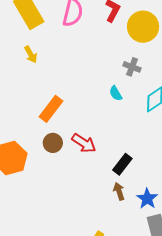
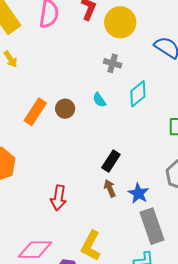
cyan semicircle: (116, 93) -> (99, 100), moved
brown circle: (53, 143) -> (65, 109), moved
red arrow: (84, 143) -> (59, 198), moved, turned 70

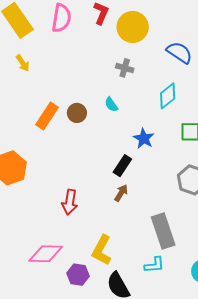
cyan diamond: (138, 94) -> (168, 96), moved
brown arrow: (110, 188) -> (121, 193), turned 54
blue star: (138, 193) -> (144, 138), moved

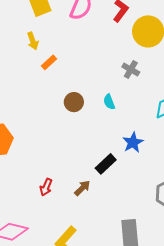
orange rectangle: (47, 116) -> (49, 62), moved, size x0.6
brown arrow: (121, 193) -> (82, 188), moved
red arrow: (70, 202) -> (46, 187), size x0.7

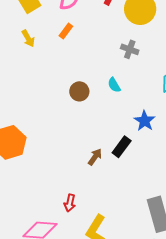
orange rectangle: (49, 62) -> (66, 31), moved
red arrow: (46, 187) -> (70, 203), moved
brown arrow: (82, 188) -> (95, 157), moved

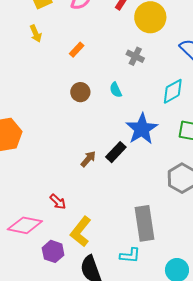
orange rectangle: (66, 31) -> (77, 50), moved
blue star: (145, 121) -> (142, 129), size x1.5
red arrow: (70, 203) -> (58, 202), turned -66

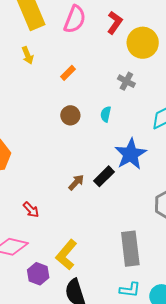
cyan semicircle: (116, 90) -> (106, 114), turned 35
red arrow: (58, 202) -> (31, 210), moved
cyan L-shape: (130, 255) -> (130, 290), moved

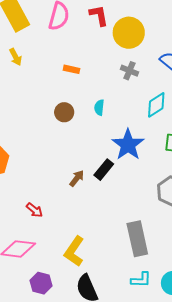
red L-shape: (115, 23) -> (99, 15), turned -40
orange rectangle: (68, 73) -> (71, 69), moved, turned 63
gray cross: (126, 81) -> (129, 71), moved
purple hexagon: (38, 274) -> (41, 283), moved

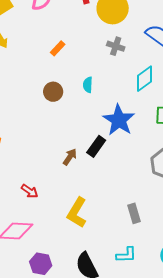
orange rectangle: (71, 69) -> (58, 48), turned -56
gray rectangle: (137, 239) -> (134, 213), size x0.6
yellow L-shape: (74, 251) -> (77, 213), moved
cyan L-shape: (141, 280) -> (126, 255), moved

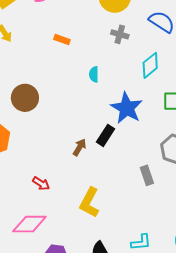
orange rectangle: (58, 48) -> (62, 40), turned 70
brown circle: (53, 92) -> (25, 98), moved, size x1.4
gray rectangle: (134, 213) -> (147, 175), moved

